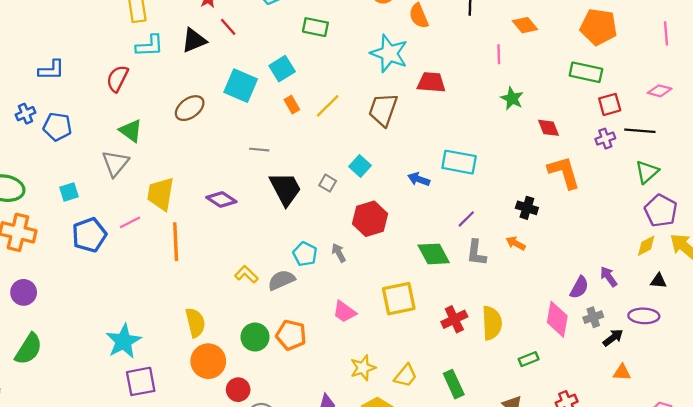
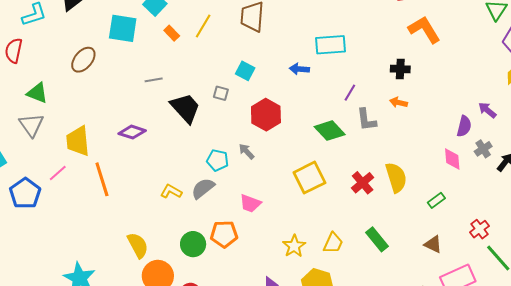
pink trapezoid: (344, 312) -> (250, 203), moved
pink diamond: (557, 319) -> (452, 159), size x0.7

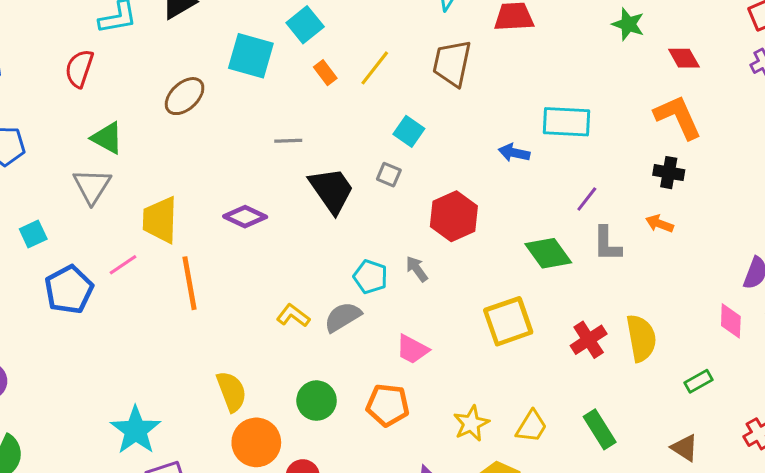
orange L-shape: (424, 30) -> (678, 117), moved
cyan square: (245, 71) -> (409, 131), moved
orange pentagon: (224, 234) -> (388, 405), moved

